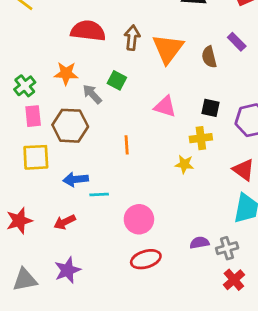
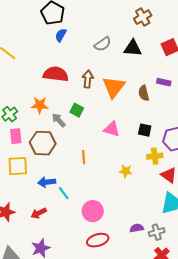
purple rectangle: (237, 42) -> (164, 82), turned -32
yellow cross: (201, 138) -> (155, 156), moved
cyan line: (99, 195) -> (64, 193), turned 56

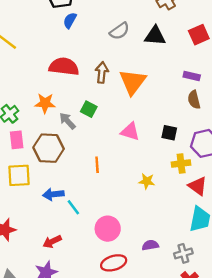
brown semicircle: (144, 93) -> (194, 100), moved
red arrow: (39, 213) -> (52, 242), moved
purple semicircle: (137, 228) -> (150, 245), moved

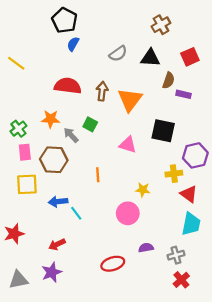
brown semicircle: (194, 100) -> (168, 80), moved, turned -147
black square: (169, 133) -> (163, 131), moved, size x1.6
pink circle: (108, 229) -> (128, 213), moved

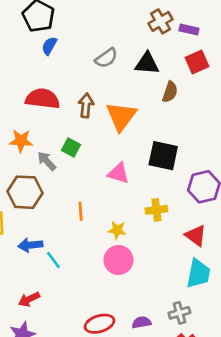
purple rectangle: (183, 94) -> (189, 30), moved
yellow cross: (174, 174) -> (156, 210), moved
yellow star: (143, 190) -> (117, 230), moved
purple semicircle: (146, 248) -> (142, 322), moved

